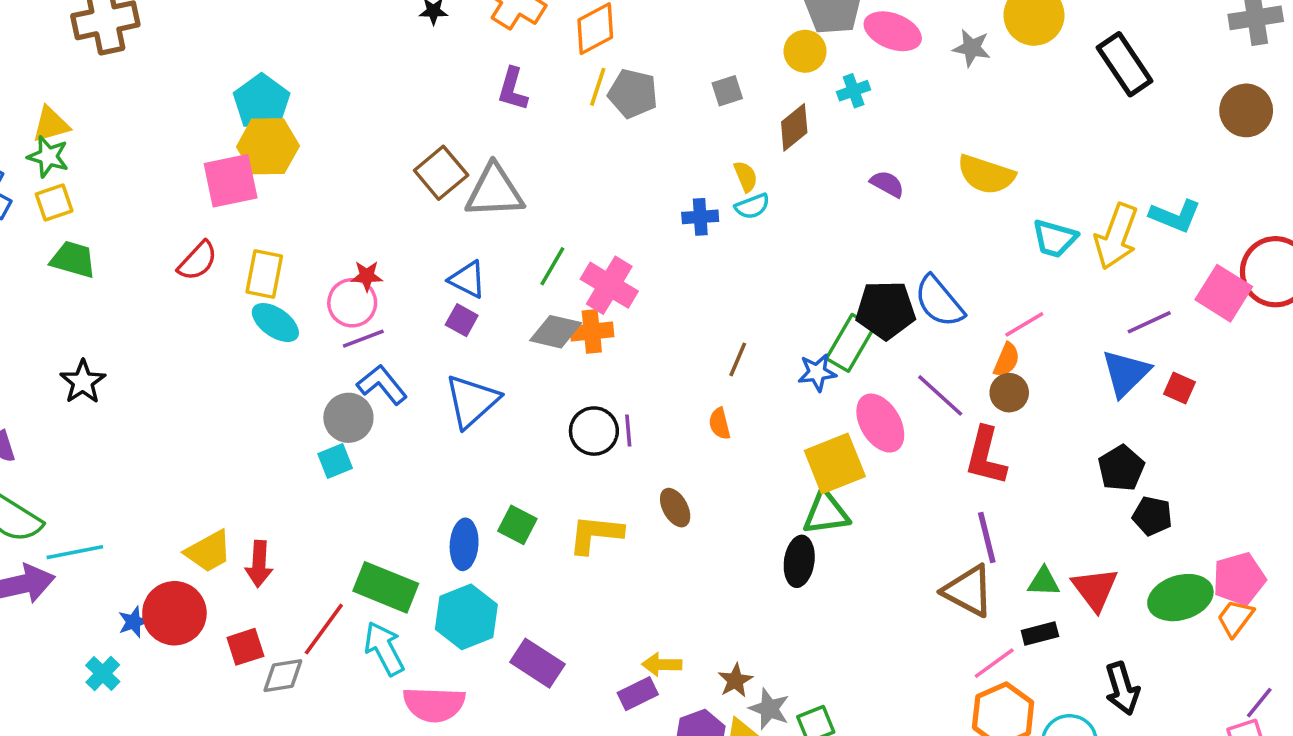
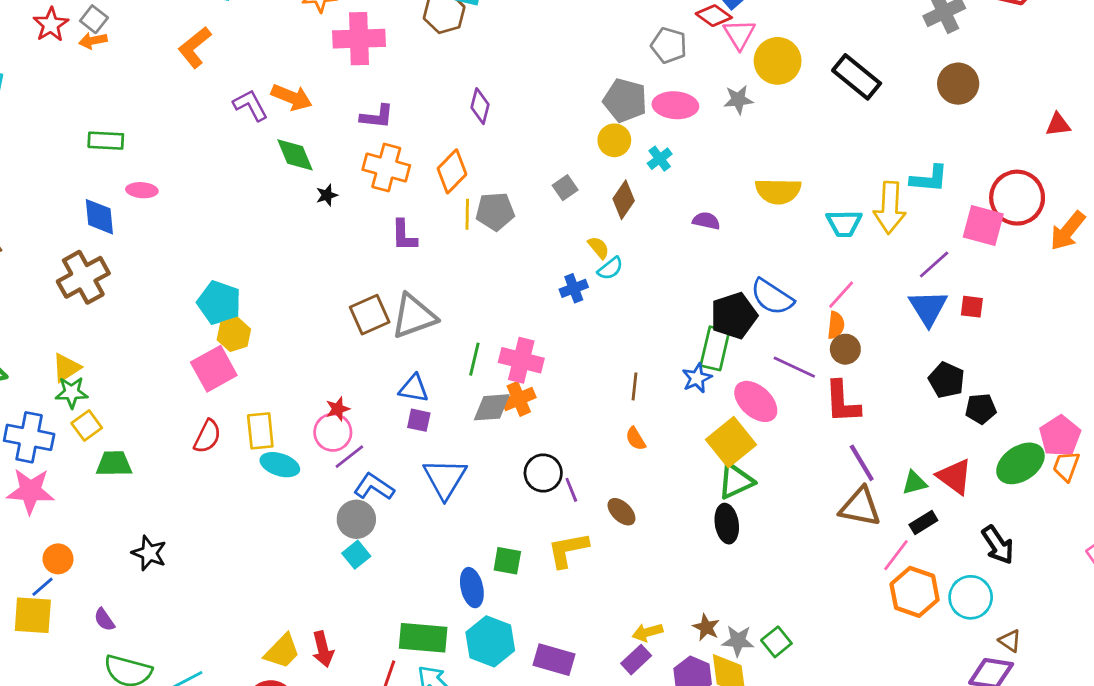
yellow hexagon: (268, 146) -> (234, 334), size x0.7
brown square: (441, 173) -> (370, 315), turned 33
purple line: (628, 431) -> (571, 490), moved

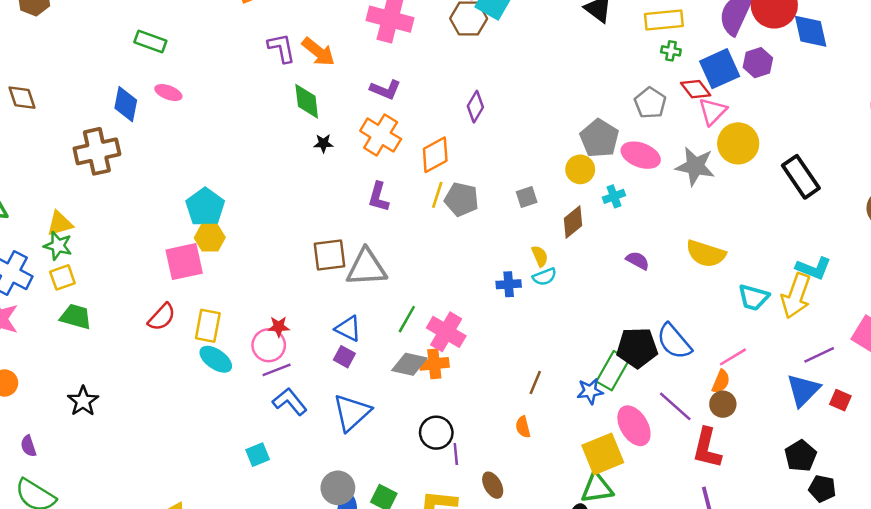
gray star: (738, 100) -> (695, 166), size x1.5
cyan L-shape: (929, 179) -> (813, 268), moved
gray circle: (356, 519) -> (338, 488), moved

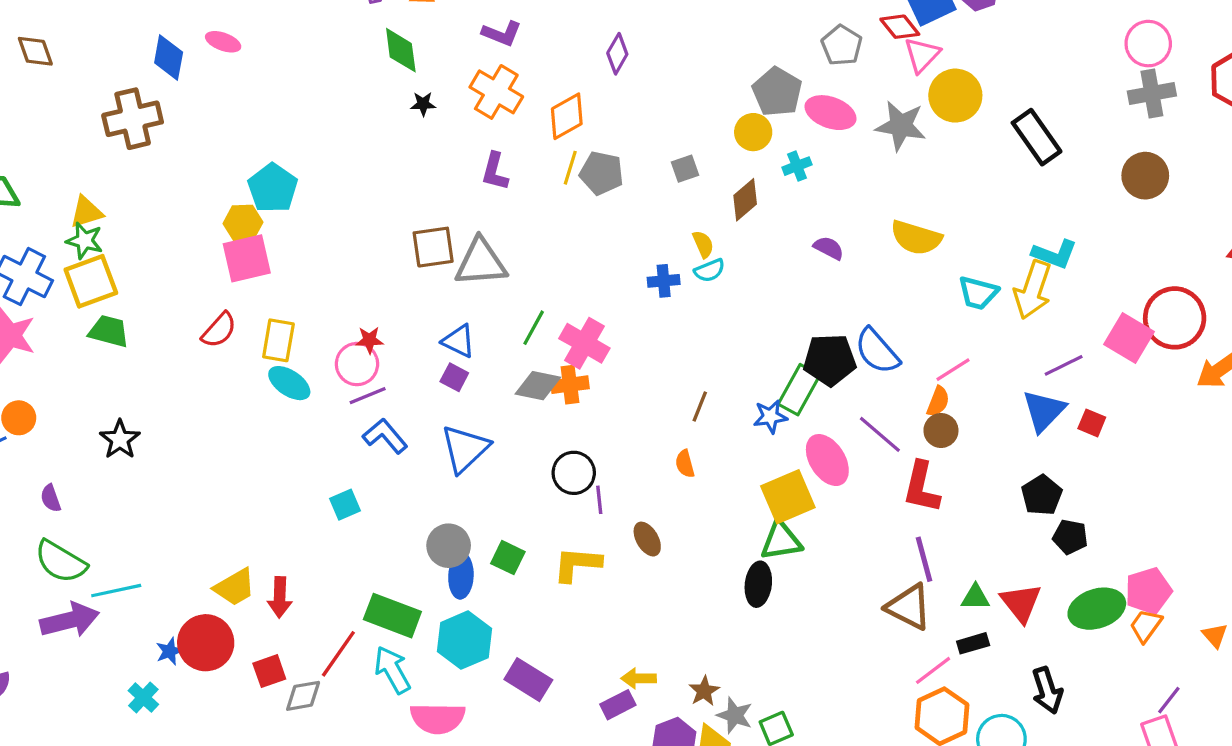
yellow hexagon: (210, 238) -> (243, 223), moved
yellow square: (62, 277) -> (91, 281), size x1.6

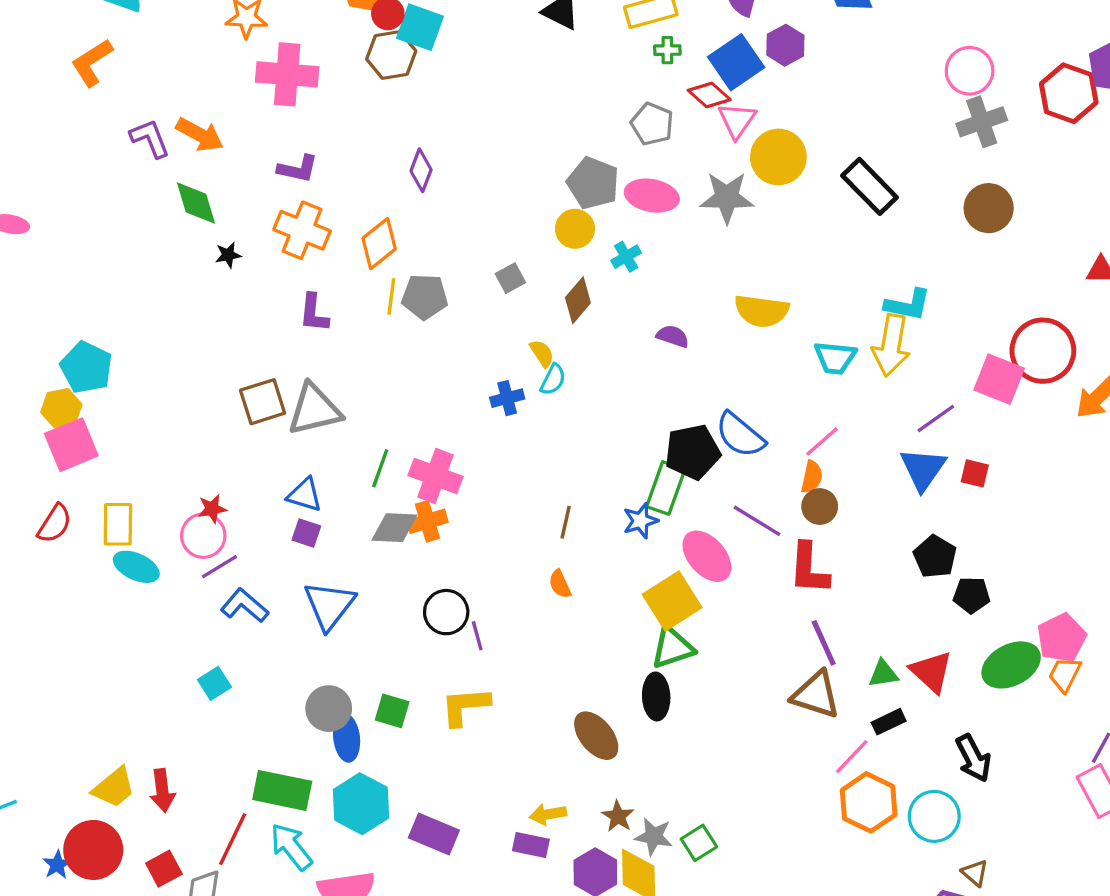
cyan semicircle: (710, 270) -> (553, 380), turned -32
brown ellipse: (647, 539) -> (596, 736), moved, size x1.4
purple rectangle: (618, 705) -> (531, 845), turned 48

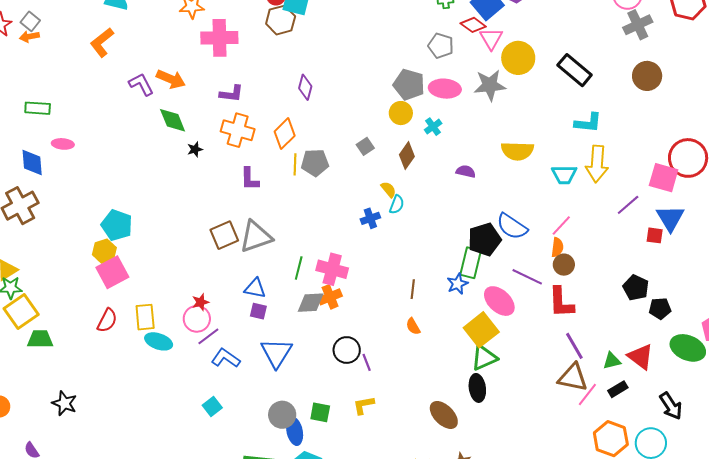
cyan L-shape: (908, 305) -> (588, 123), moved
blue triangle: (923, 469) -> (670, 218), moved
green ellipse: (1011, 665) -> (688, 348), turned 56
yellow L-shape: (465, 706) -> (364, 405), size x0.7
pink line: (852, 757) -> (587, 395), moved

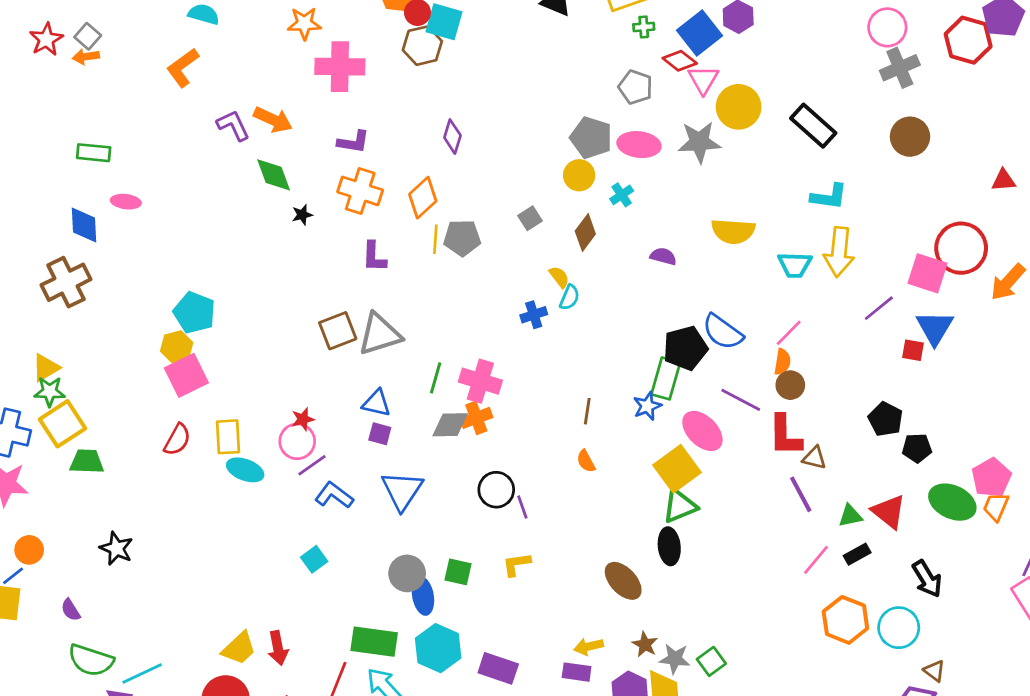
brown triangle: (573, 377) -> (814, 458), moved, size x0.6

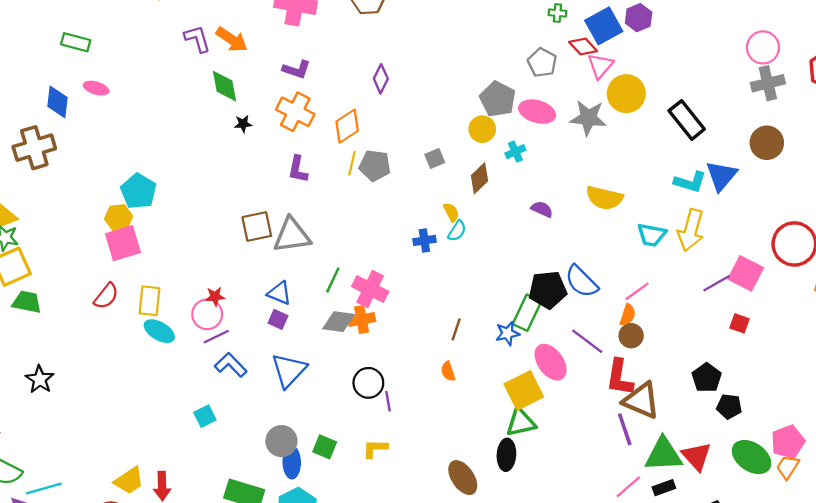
pink square: (928, 273) -> (746, 273), moved
blue triangle: (935, 328) -> (721, 176), moved
brown triangle: (814, 458) -> (641, 400), size x1.8
green triangle: (850, 516) -> (663, 454), size x1.8

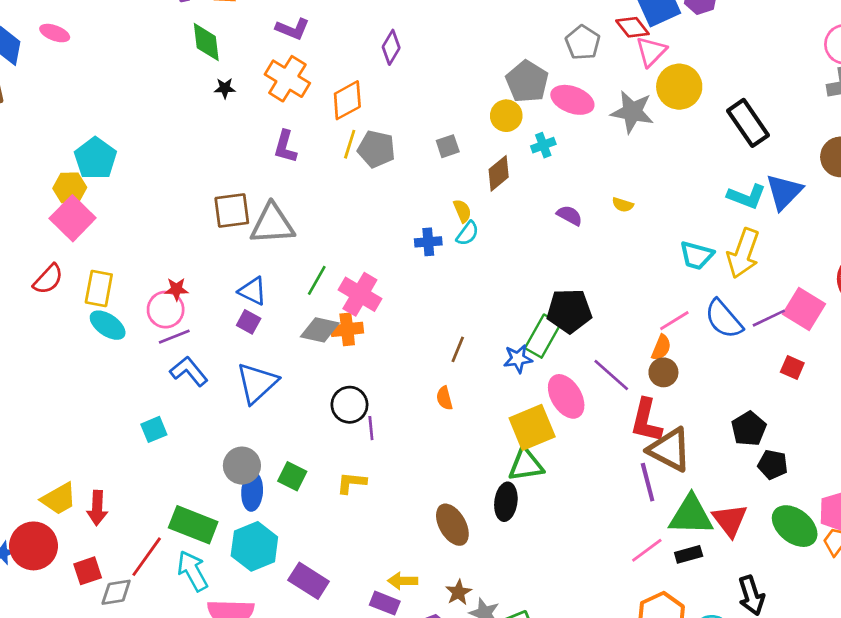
yellow semicircle: (604, 198) -> (623, 205), moved, size x0.5
pink square: (123, 243) -> (73, 218), turned -33
blue semicircle: (581, 281) -> (724, 319), moved

